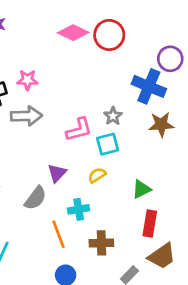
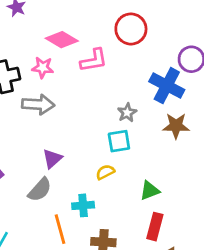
pink diamond: (73, 33) -> (62, 40), moved
pink L-shape: (79, 130) -> (94, 60), moved
purple triangle: (57, 173) -> (52, 159), moved

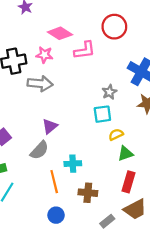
yellow semicircle: (105, 172) -> (116, 135), moved

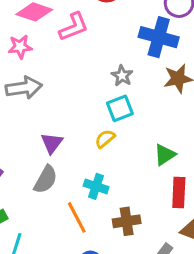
yellow semicircle: (116, 135) -> (105, 139), moved
cyan cross: (73, 164) -> (96, 186), turned 35

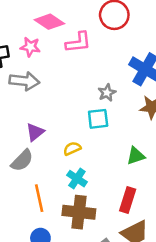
yellow semicircle: (105, 139) -> (72, 149), moved
green triangle: (165, 155) -> (136, 156), moved
cyan cross: (96, 186) -> (77, 179), moved
brown cross: (127, 221) -> (79, 212), size x1.4

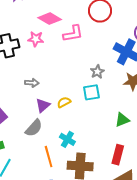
gray arrow: (24, 81) -> (32, 83), moved, size x0.6
yellow semicircle: (72, 149) -> (64, 102), moved
cyan cross: (77, 179) -> (67, 139), moved

